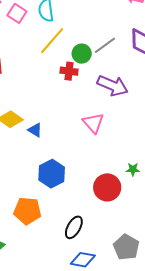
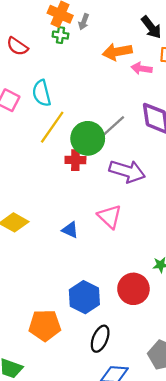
green circle: (82, 54) -> (88, 138), size x1.5
blue triangle: (35, 130) -> (70, 230), moved
blue hexagon: (52, 174) -> (84, 297), moved

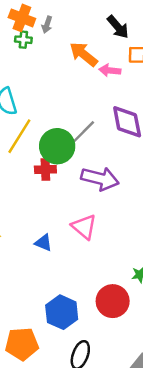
orange arrow: (117, 52) -> (84, 54), turned 52

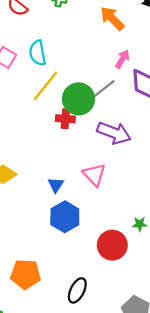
pink arrow: (110, 70) -> (122, 59), moved, turned 108
blue triangle: (43, 243) -> (56, 185), turned 35
blue hexagon: (62, 312) -> (65, 217), moved

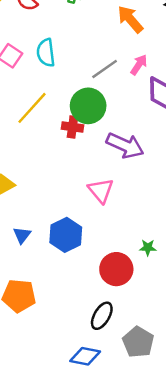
yellow line: (45, 86) -> (32, 108), moved
gray line: (104, 89) -> (105, 69), moved
blue triangle: (56, 185) -> (22, 235), moved
black ellipse: (77, 290) -> (102, 316), moved

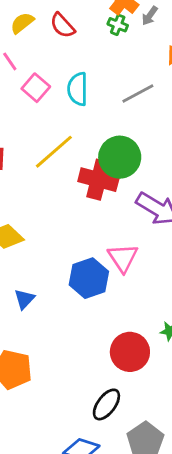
gray line: (105, 69) -> (138, 93), moved
red cross: (72, 127) -> (98, 180), size x1.5
blue hexagon: (66, 235) -> (89, 278), moved

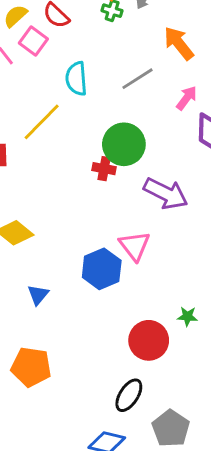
pink square: (36, 88) -> (33, 41), moved
yellow line: (54, 152) -> (42, 122), moved
red cross: (98, 180) -> (104, 169), size x0.6

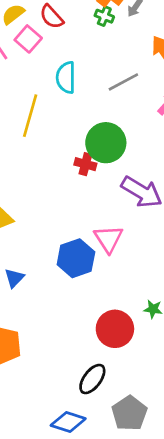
yellow line: (42, 122) -> (30, 116), turned -33

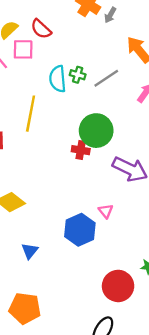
green cross: (104, 16) -> (78, 75), moved
pink square: (28, 39) -> (23, 49), turned -35
pink triangle: (108, 239) -> (106, 211), size x0.6

